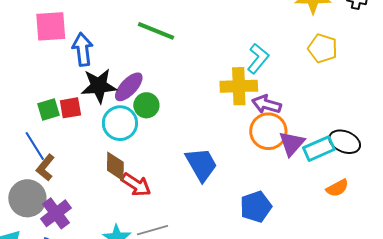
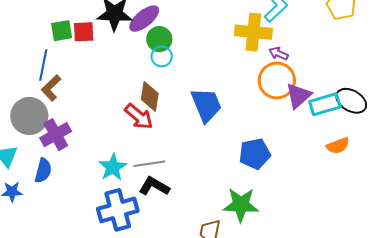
purple arrow: (266, 104) -> (278, 54), size x0.7
cyan circle: (120, 123) -> (162, 56), moved, size x0.6
blue line: (35, 146) -> (43, 65), turned 36
brown diamond: (115, 166) -> (150, 96), moved

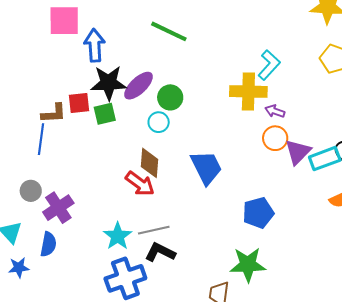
green square: (62, 31) -> (105, 114), moved
green circle: (159, 39) -> (170, 97), moved
orange circle: (277, 81) -> (275, 138), size x0.7
brown L-shape: (51, 88) -> (54, 113), moved, turned -136
gray circle: (29, 116) -> (31, 191), size x0.6

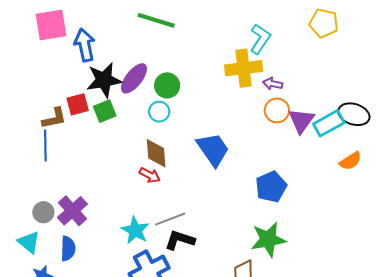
red arrow: (140, 184) -> (150, 175), size x0.7
gray circle: (31, 191) -> (43, 212), moved

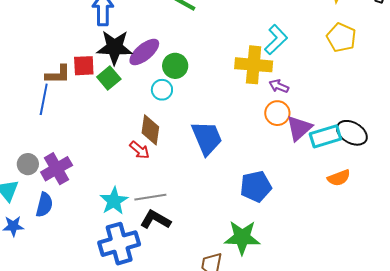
green square: (105, 111) -> (109, 78), turned -30

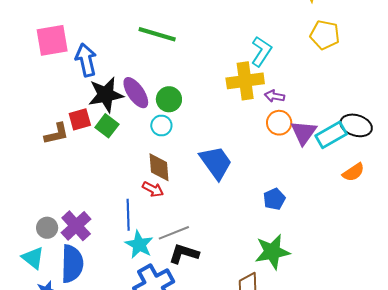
purple ellipse: (144, 52) -> (136, 93), turned -72
blue line: (44, 99) -> (128, 215), moved
blue pentagon: (256, 186) -> (274, 199), size x0.7
blue semicircle: (44, 205) -> (72, 264), size x1.5

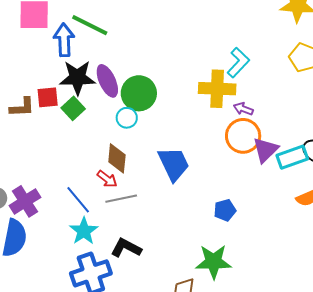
green line: (157, 34) -> (90, 25), moved
green circle: (169, 99) -> (139, 93), size x1.4
orange circle: (279, 123) -> (243, 136), size x1.4
blue line: (128, 215) -> (78, 200), turned -48
gray line: (174, 233) -> (121, 199), moved

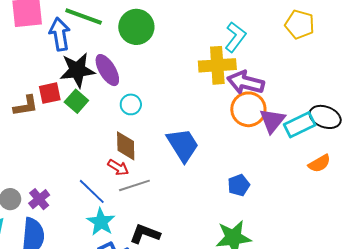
green circle: (139, 93) -> (136, 27), moved
purple arrow: (243, 109) -> (246, 82), size x1.8
purple cross: (25, 201) -> (39, 199), size x0.7

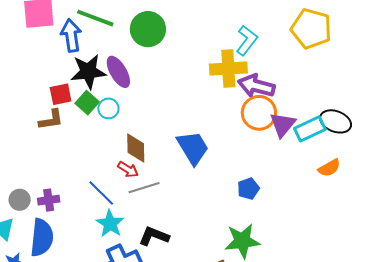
yellow pentagon: (300, 25) -> (311, 29), size x1.4
cyan circle: (131, 104) -> (108, 108), moved
brown L-shape: (26, 106) -> (51, 120), moved
purple cross: (39, 199) -> (49, 200), turned 30

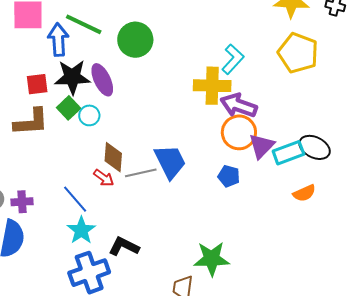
red square: (61, 94) -> (37, 84), moved
brown L-shape: (51, 120) -> (31, 122), size x1.4
gray line: (144, 188) -> (141, 173), moved
blue pentagon: (248, 189) -> (229, 176), moved, turned 30

